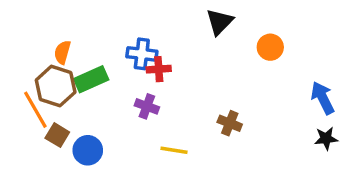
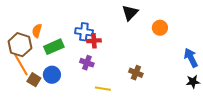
brown hexagon: (56, 86) -> (20, 45), moved
blue circle: (88, 150) -> (52, 75), moved

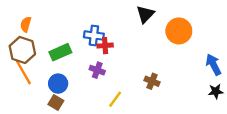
orange circle: (160, 28) -> (179, 31), size x1.5
orange semicircle: (37, 31) -> (26, 24), moved
brown square: (34, 80) -> (56, 103), moved
yellow line: (103, 89) -> (115, 99), turned -63

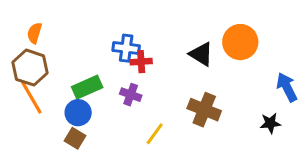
black triangle: (145, 14) -> (201, 54), moved, turned -42
green rectangle: (60, 52) -> (87, 87), moved
brown cross: (152, 81) -> (204, 110), size x1.5
black star: (216, 91) -> (270, 123), moved

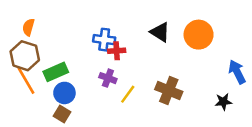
black triangle: (201, 54) -> (160, 32), moved
green rectangle: (87, 87) -> (56, 72), moved
yellow line: (155, 134) -> (128, 94), moved

